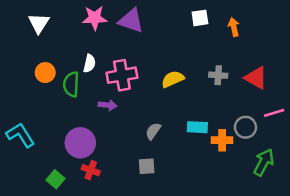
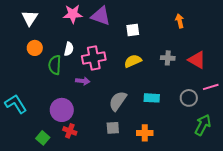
white square: (200, 18) -> (133, 30), moved
orange circle: (45, 73) -> (35, 48), moved
gray semicircle: (153, 131) -> (118, 101), size x1.5
orange cross: (222, 140) -> (145, 133), moved

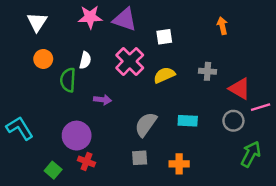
pink cross: (94, 58) -> (130, 61), moved, turned -35
red triangle: (197, 60) -> (240, 89), moved

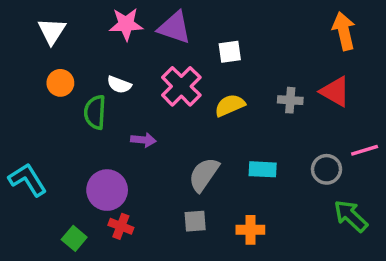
orange arrow: (222, 26) -> (344, 31), moved, size x1.5
white semicircle: (85, 60) -> (119, 85), turned 98
red triangle: (240, 89) -> (335, 92), moved
green arrow: (251, 154) -> (351, 216), turned -75

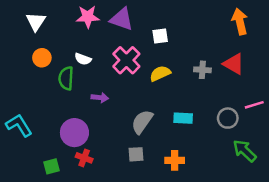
green square: (74, 238) -> (52, 166), turned 35

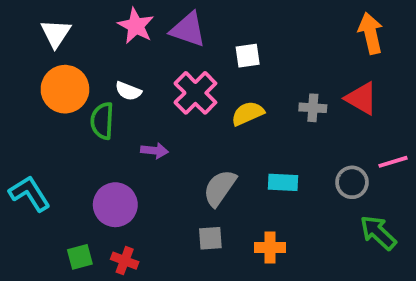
pink star: (88, 17) -> (136, 26), turned 30
orange circle: (42, 58) -> (65, 89), size x1.6
red cross: (84, 158) -> (125, 261), moved

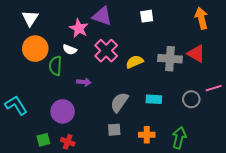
pink star: (136, 26) -> (79, 28), moved
white square: (248, 56) -> (147, 16), moved
gray cross: (313, 108) -> (170, 59), size x1.6
green arrow: (378, 233) -> (179, 138), moved, turned 60

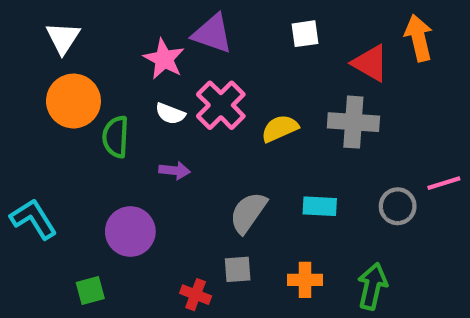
white semicircle: (70, 50) -> (170, 114), moved
red triangle: (196, 54) -> (370, 63), moved
red cross: (68, 142) -> (196, 295), moved

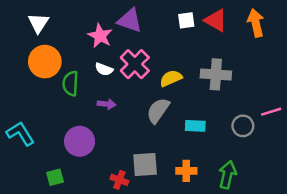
red triangle: (370, 63) -> (216, 20), moved
gray semicircle: (248, 213) -> (158, 110), moved
gray square: (238, 269) -> (145, 164), size x1.5

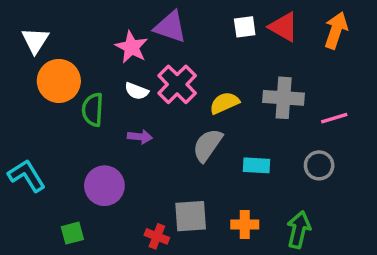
white triangle: (38, 23) -> (35, 40), moved
orange arrow: (256, 23) -> (336, 30), turned 32
pink line: (271, 112) -> (334, 118), moved

